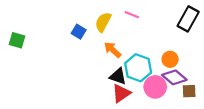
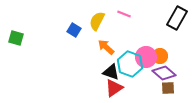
pink circle: (155, 87) -> (146, 57), moved
brown square: (189, 91) -> (168, 88), moved

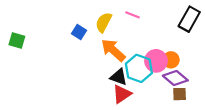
orange arrow: (106, 47) -> (113, 50), size x1.4

